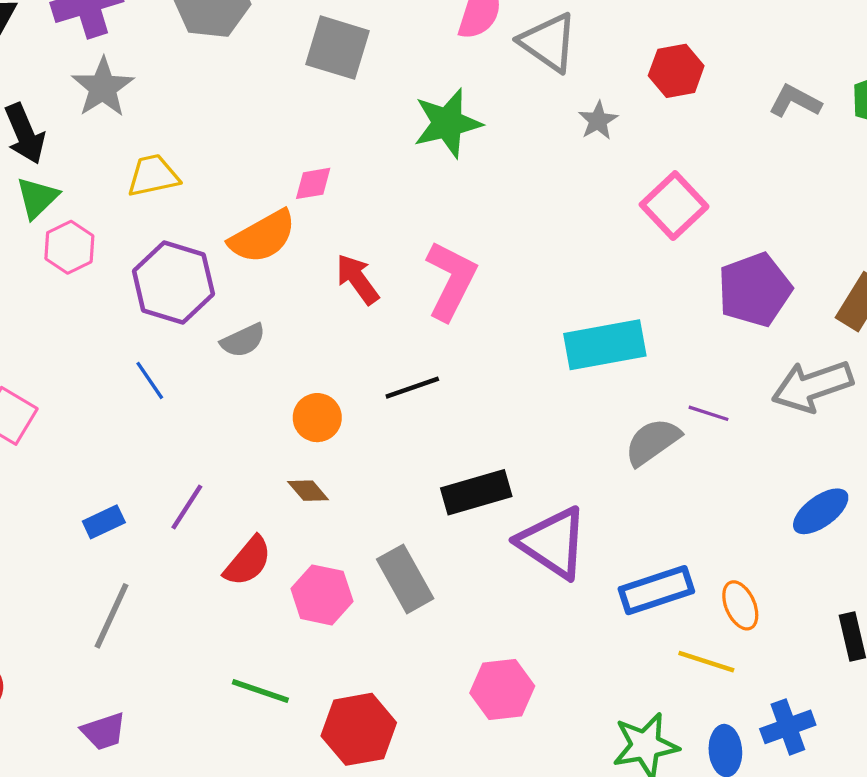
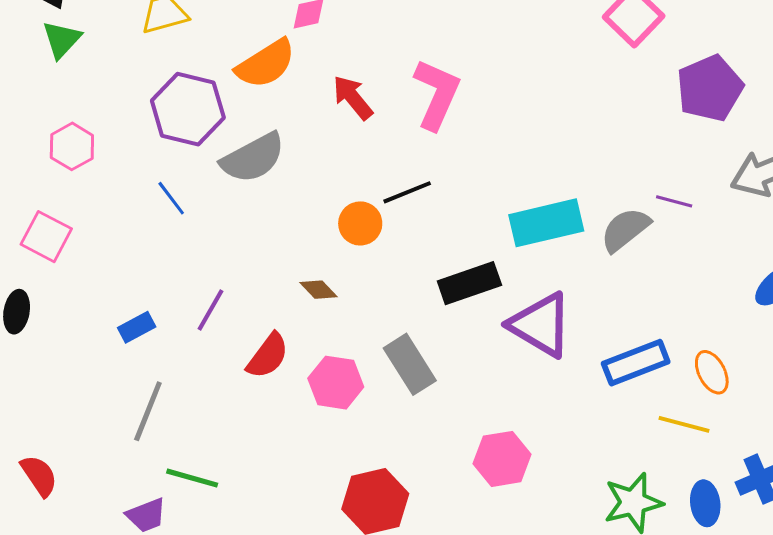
pink hexagon: (69, 247) -> (72, 146), moved
gray semicircle: (243, 340) -> (253, 158), size x1.6
cyan rectangle: (605, 345) -> (546, 223), moved
orange circle: (317, 418) -> (360, 223), moved
green line: (260, 691) -> (192, 478), moved

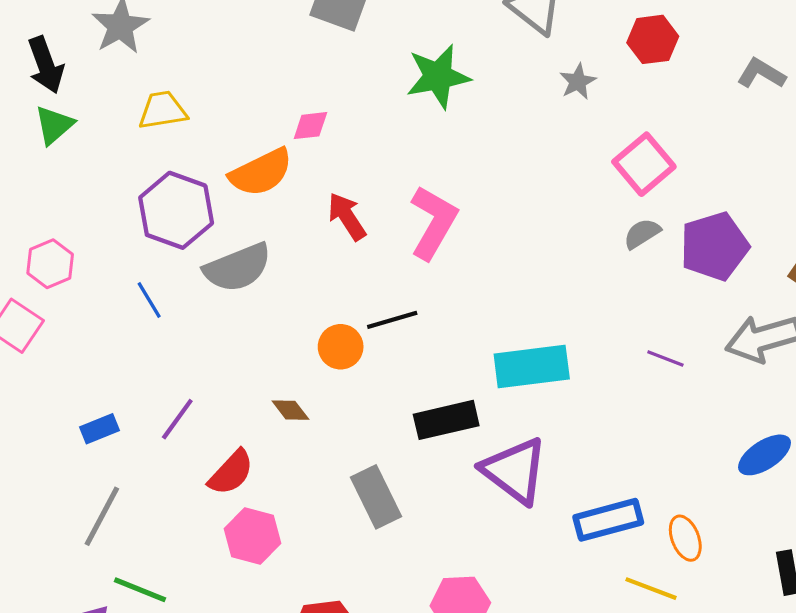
pink hexagon: (72, 146) -> (50, 264), moved
gray semicircle: (625, 230) -> (642, 234), moved, size x0.7
pink hexagon: (336, 383) -> (252, 536), moved

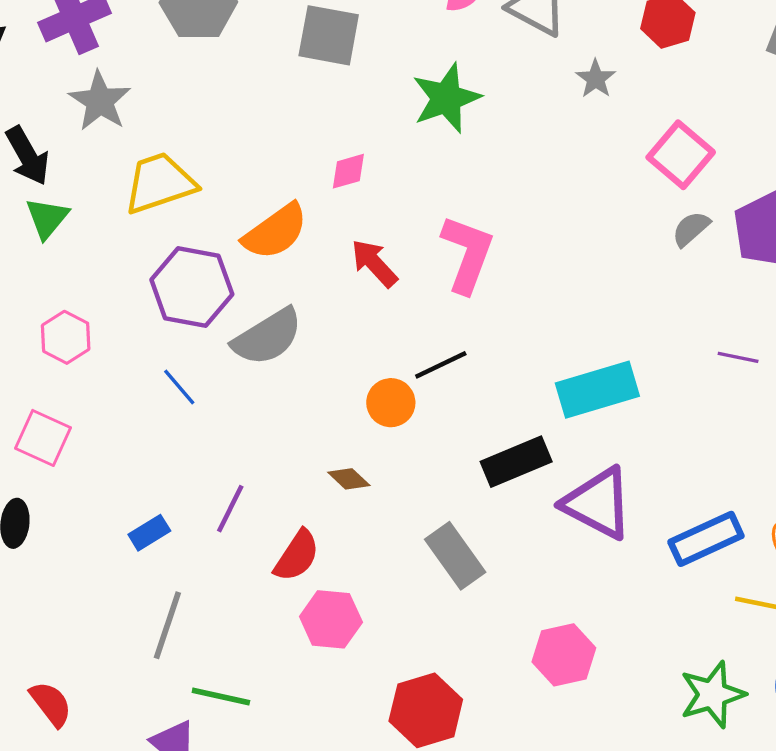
yellow trapezoid: (163, 110) -> (160, 183), size x1.4
pink diamond: (310, 126) -> (348, 171), moved
pink hexagon: (50, 264) -> (66, 337), moved

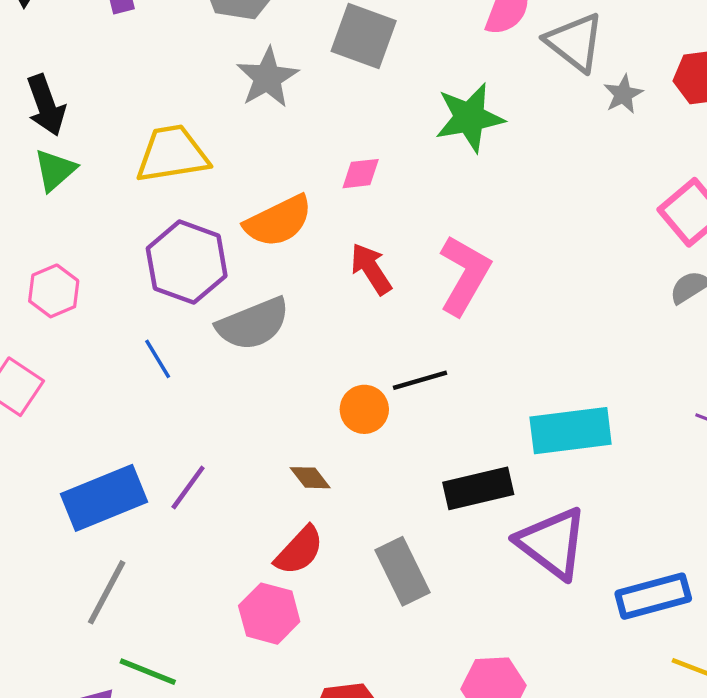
gray star: (596, 79) -> (623, 94), moved
gray star: (100, 101) -> (267, 78), moved
blue rectangle: (149, 533) -> (104, 498), size x2.0
red semicircle: (297, 556) -> (299, 551), moved

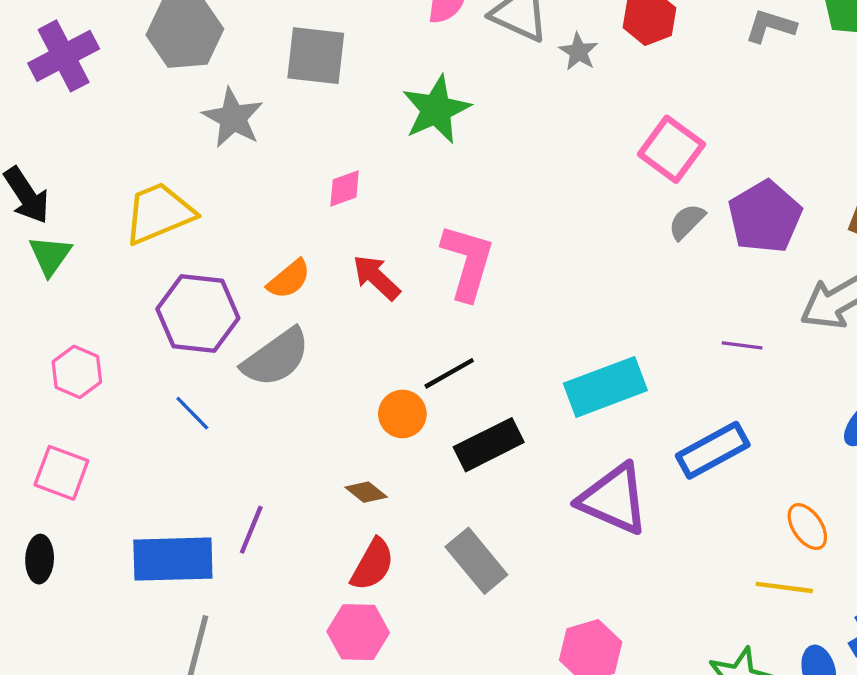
orange semicircle: (278, 221) -> (289, 279), moved, size x0.7
black rectangle: (478, 488) -> (489, 445), moved
blue rectangle: (104, 498) -> (173, 559), turned 34
blue rectangle: (653, 596) -> (713, 450), moved

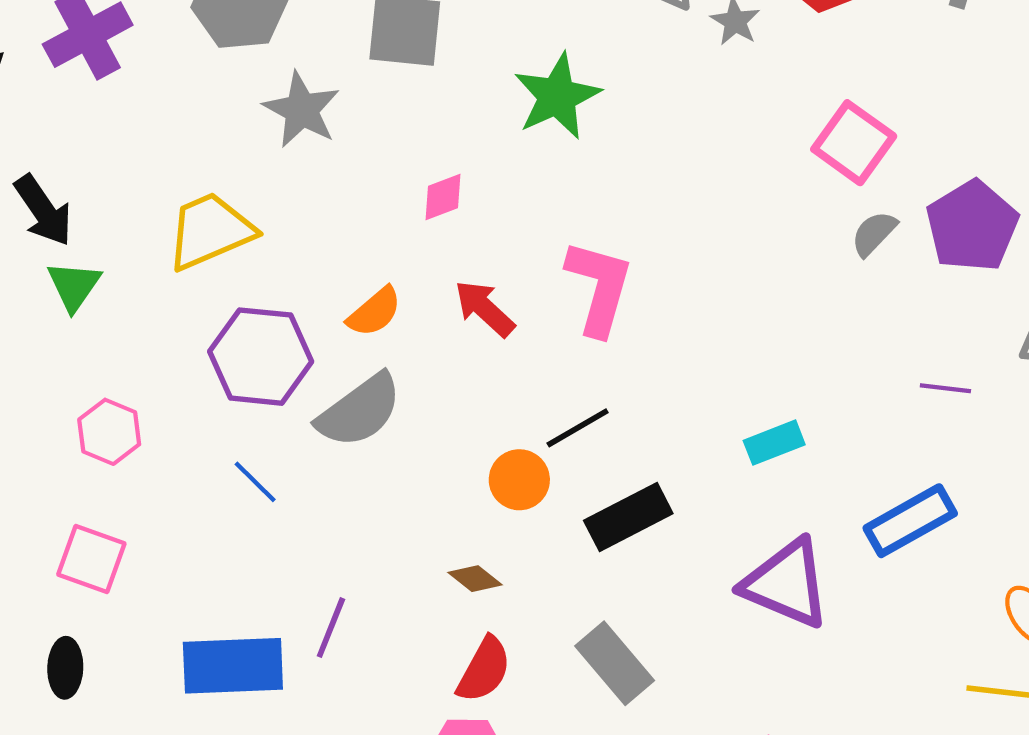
cyan rectangle: (605, 387) -> (774, 443), size x0.6

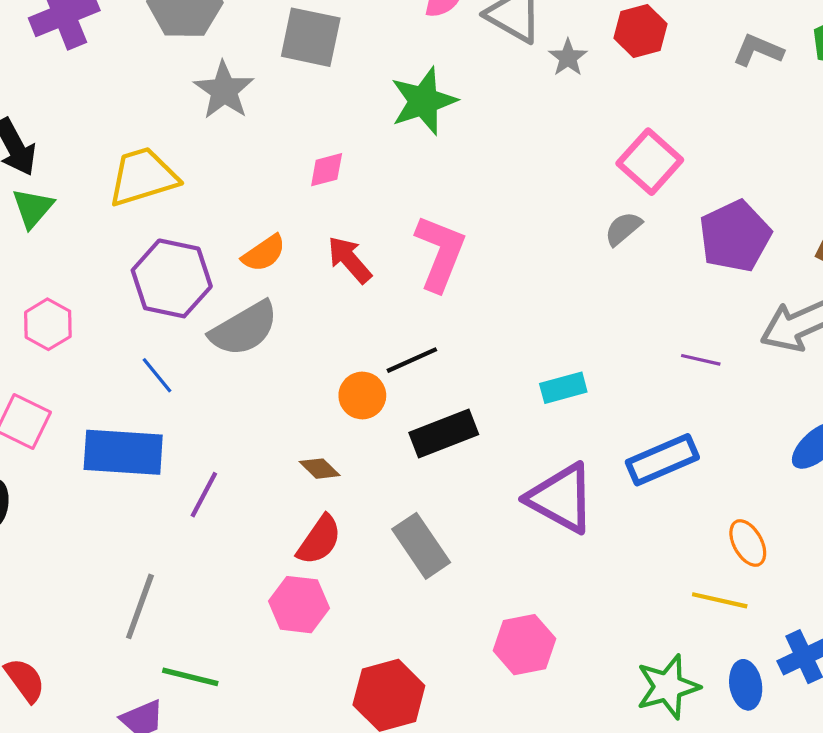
gray semicircle: (874, 233) -> (623, 229), moved
blue rectangle: (233, 666) -> (123, 452), moved

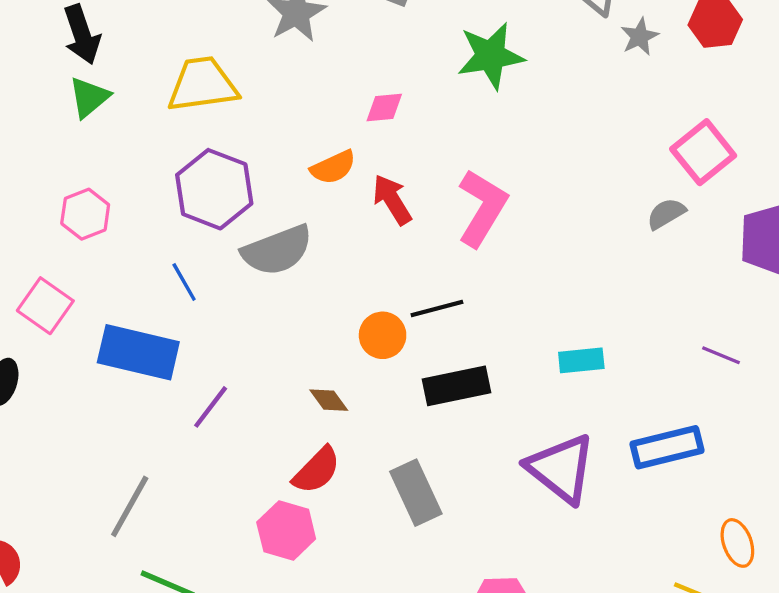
orange semicircle: (264, 253) -> (333, 167), moved

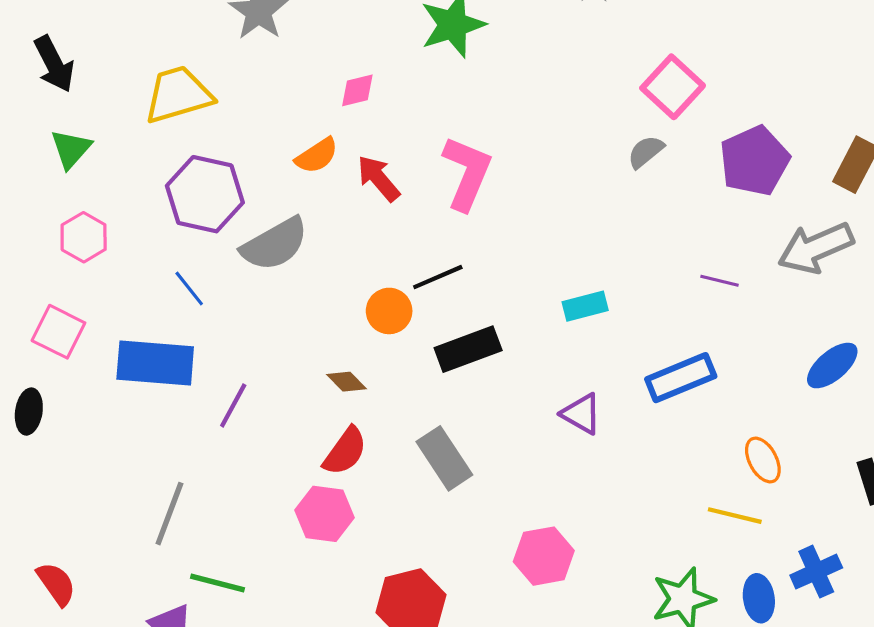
green triangle: (89, 97) -> (71, 149), moved
purple triangle: (561, 469) -> (581, 414), size x0.6

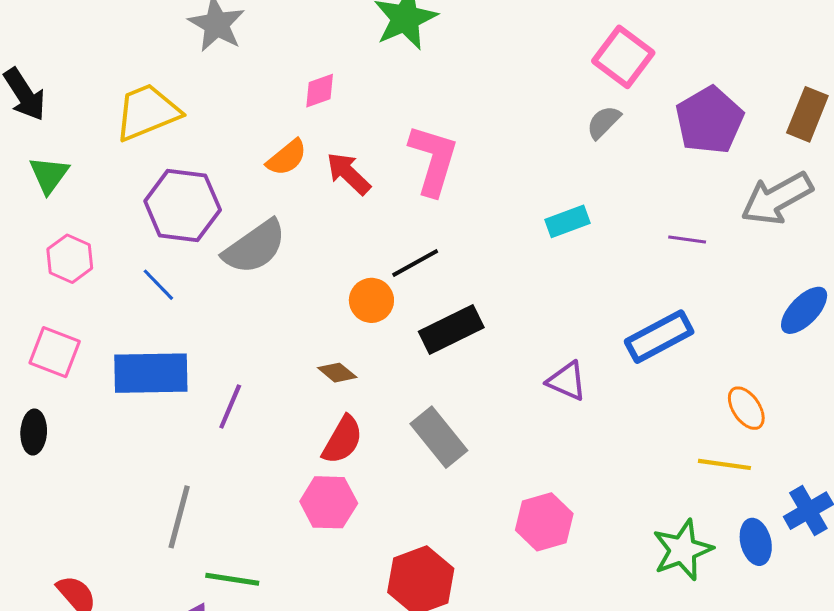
blue line: (189, 288) -> (158, 285), moved
cyan rectangle: (585, 306) -> (568, 221), moved

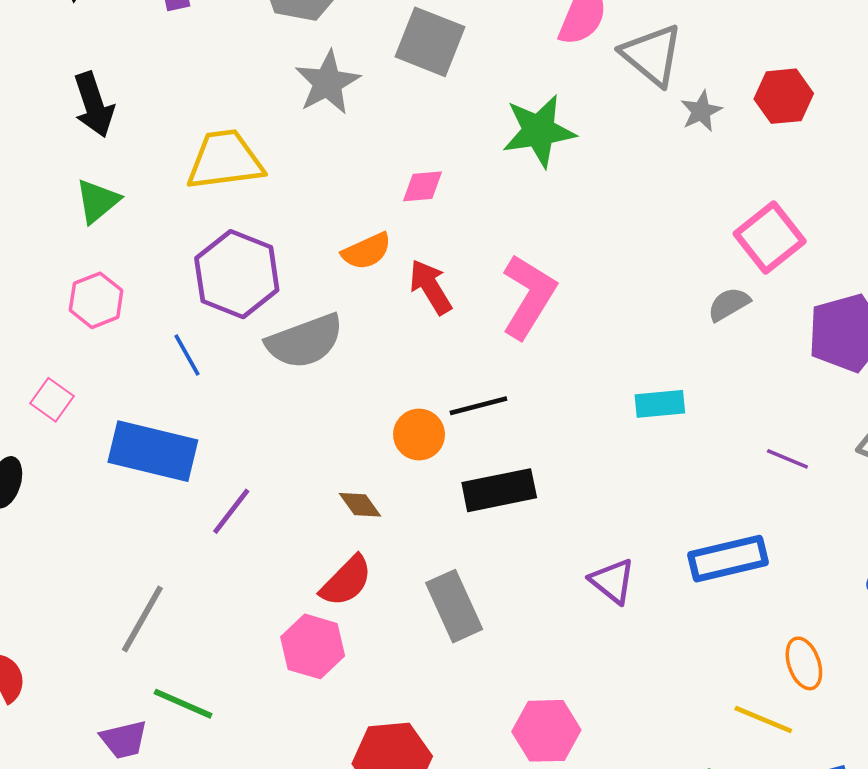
pink square: (55, 352) -> (52, 400), size x0.7

